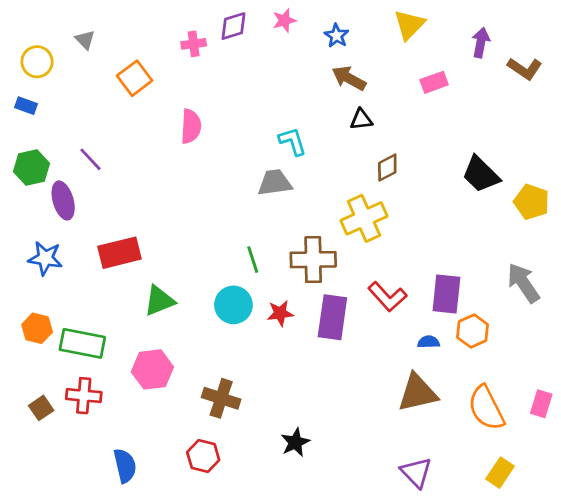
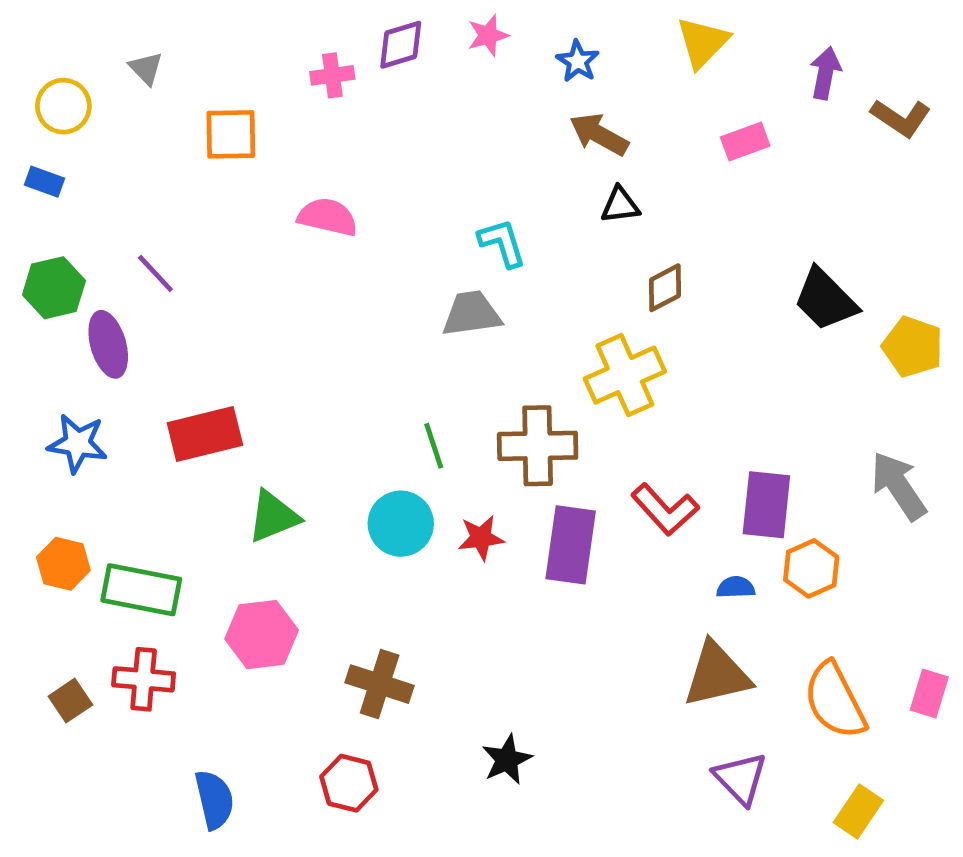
orange square: (135, 78) -> (231, 134), turned 36
pink semicircle: (191, 126) -> (328, 217), turned -80
purple triangle: (416, 473) -> (740, 778), moved

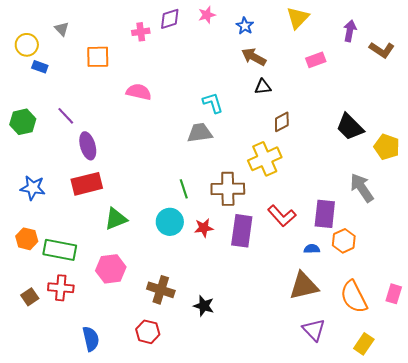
blue rectangle: (45, 182) -> (40, 67), moved
purple ellipse: (108, 344) -> (88, 146), moved
gray arrow: (899, 486) -> (362, 188), moved
black star: (507, 760) -> (204, 306), moved, turned -30

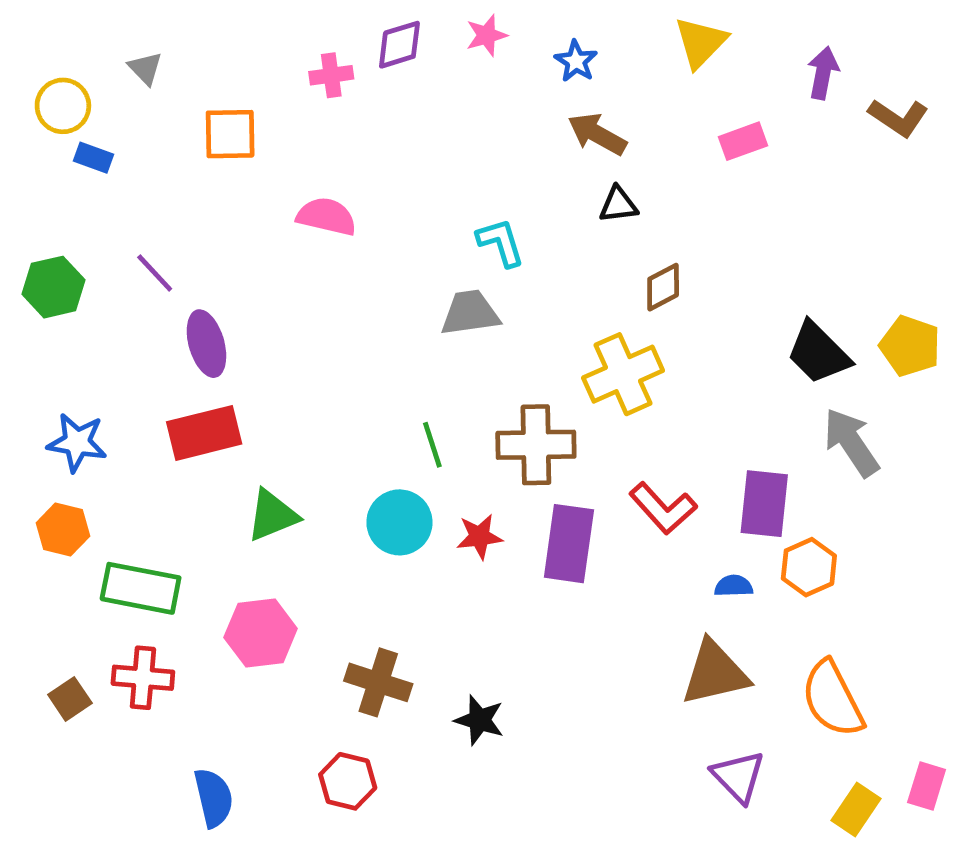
black trapezoid: (350, 127) -> (818, 353), moved
orange hexagon: (27, 239) -> (63, 529), moved
pink rectangle: (394, 294) -> (927, 786), moved

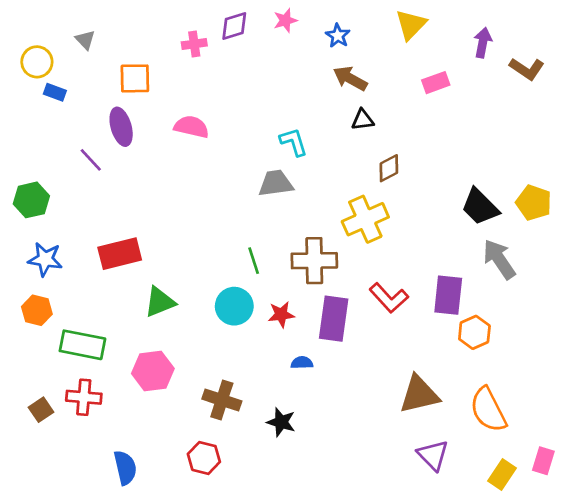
green hexagon: (54, 287) -> (31, 200), moved
purple ellipse: (206, 344) -> (121, 127), moved
blue semicircle: (734, 586) -> (302, 363), moved

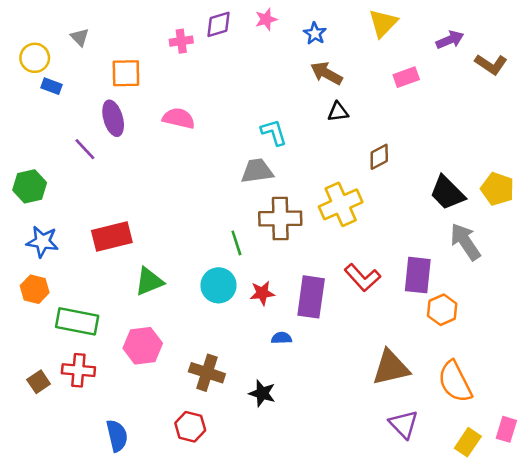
purple arrow: (483, 43) -> (450, 40), turned 56
brown diamond: (389, 168) -> (379, 157), moved
brown cross: (314, 261) -> (280, 219), moved

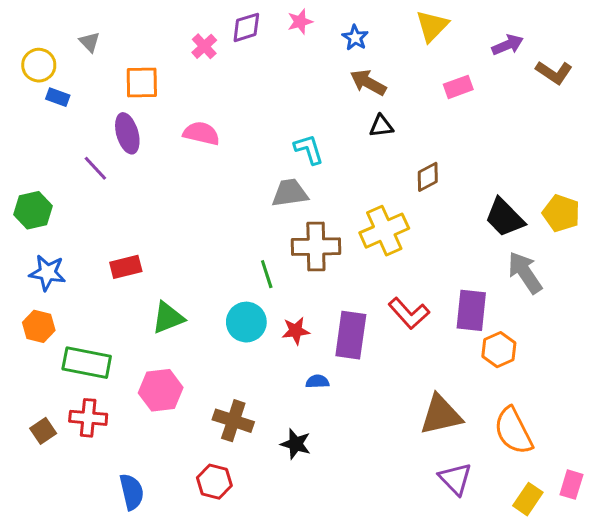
pink cross: (181, 41) -> (204, 46), turned -35
red rectangle: (112, 236) -> (126, 267), size x0.7

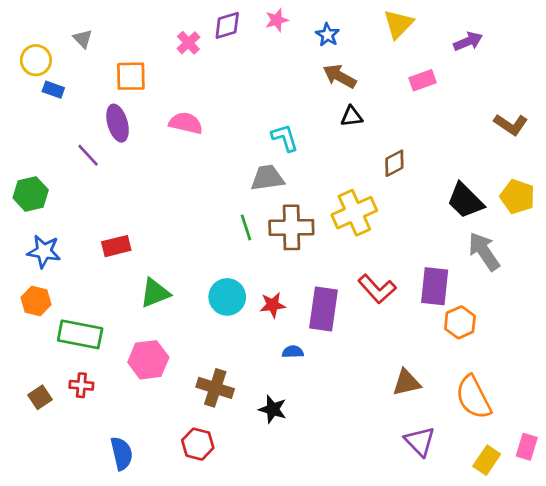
brown L-shape: (554, 72) -> (511, 124), moved
green line: (267, 274) -> (246, 227), moved
brown triangle: (441, 415) -> (406, 383), size x0.7
red cross: (88, 418) -> (81, 385), size x0.7

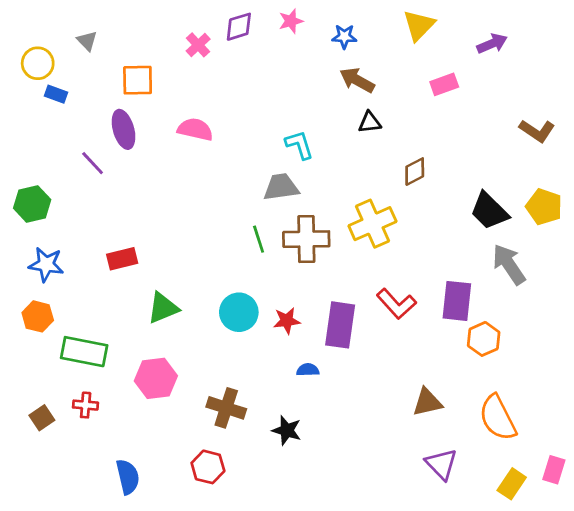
blue star: (328, 35) -> (344, 37), turned -30

